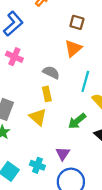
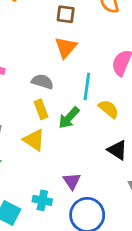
green arrow: (77, 121) -> (69, 118), moved

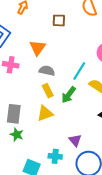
orange triangle: (66, 47) -> (38, 48), moved
cyan line: (87, 86) -> (79, 71), turned 30
yellow triangle: (34, 140) -> (45, 113), turned -48

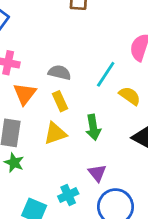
orange triangle: (38, 48) -> (25, 94), moved
green arrow: (69, 95) -> (93, 127), moved, turned -48
cyan cross: (55, 156) -> (68, 195), turned -32

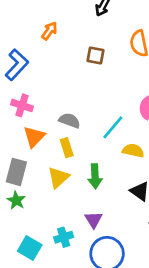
yellow semicircle: (130, 96) -> (133, 151), turned -30
yellow triangle: (55, 133) -> (58, 177), turned -30

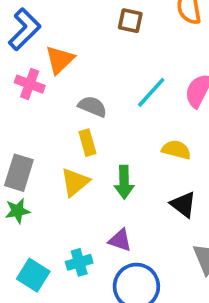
cyan line: (113, 127) -> (151, 92), moved
orange triangle: (34, 137) -> (60, 60), moved
green star: (16, 200) -> (18, 211), turned 30
purple triangle: (94, 220) -> (120, 240), turned -42

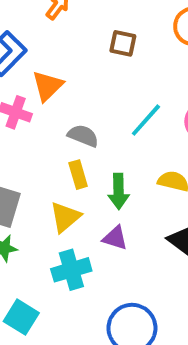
green arrow: (124, 182) -> (118, 191), moved
purple triangle: (120, 240) -> (115, 238), moved
cyan cross: (79, 262) -> (71, 270), moved, size x1.4

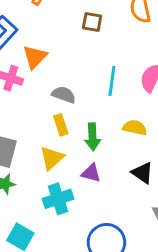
cyan line: (146, 120) -> (112, 81), turned -32

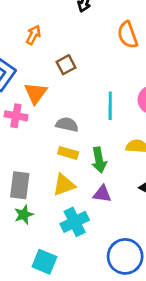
brown square: (92, 22) -> (66, 65), moved, turned -30
yellow rectangle: (61, 125) -> (68, 153), turned -48
yellow triangle: (52, 158) -> (64, 185), turned 30

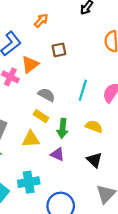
cyan cross: (75, 222) -> (29, 182), moved

